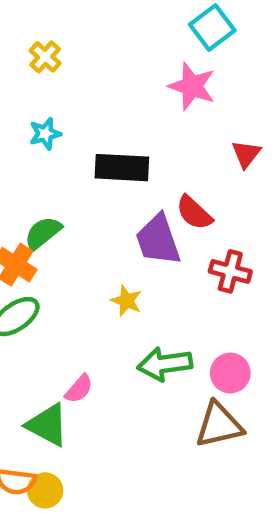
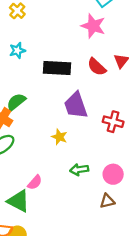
red semicircle: (194, 213) -> (97, 67), moved
green arrow: (165, 364) -> (79, 170), size x0.7
brown triangle: (219, 425) -> (107, 201), size x0.6

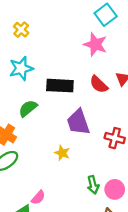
cyan star: (17, 50) -> (21, 68), size x1.5
green semicircle: (16, 102) -> (28, 108), moved
green arrow: (79, 170) -> (93, 185), moved, turned -96

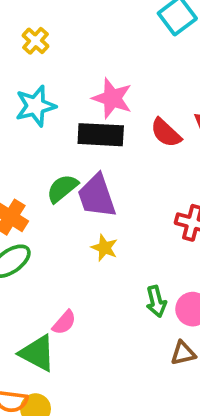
pink star: (95, 44) -> (112, 98), moved
green semicircle: (28, 108) -> (62, 188), moved
purple trapezoid: (78, 122) -> (97, 196), moved

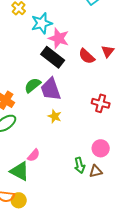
cyan star: (35, 106) -> (42, 23), moved
black rectangle: (101, 135) -> (53, 57), turned 35
green arrow: (156, 301) -> (80, 165), moved

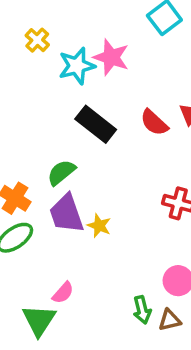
pink star: (59, 38) -> (111, 57), moved
purple trapezoid: (51, 89) -> (66, 214), moved
green triangle: (20, 171) -> (39, 320), turned 35

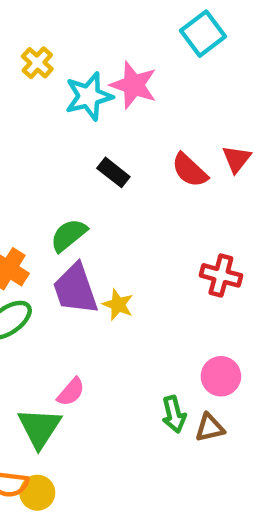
black rectangle: (96, 124) -> (113, 172), size x0.6

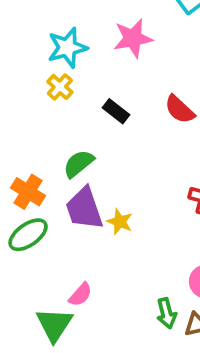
yellow cross: (37, 63) -> (60, 87), moved
pink star: (134, 85) -> (133, 38), turned -30
cyan star: (89, 96) -> (67, 48), moved

